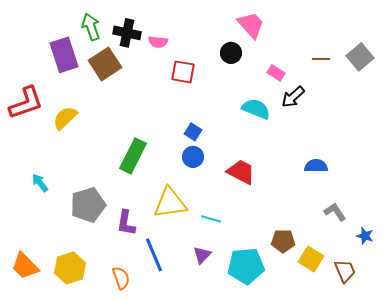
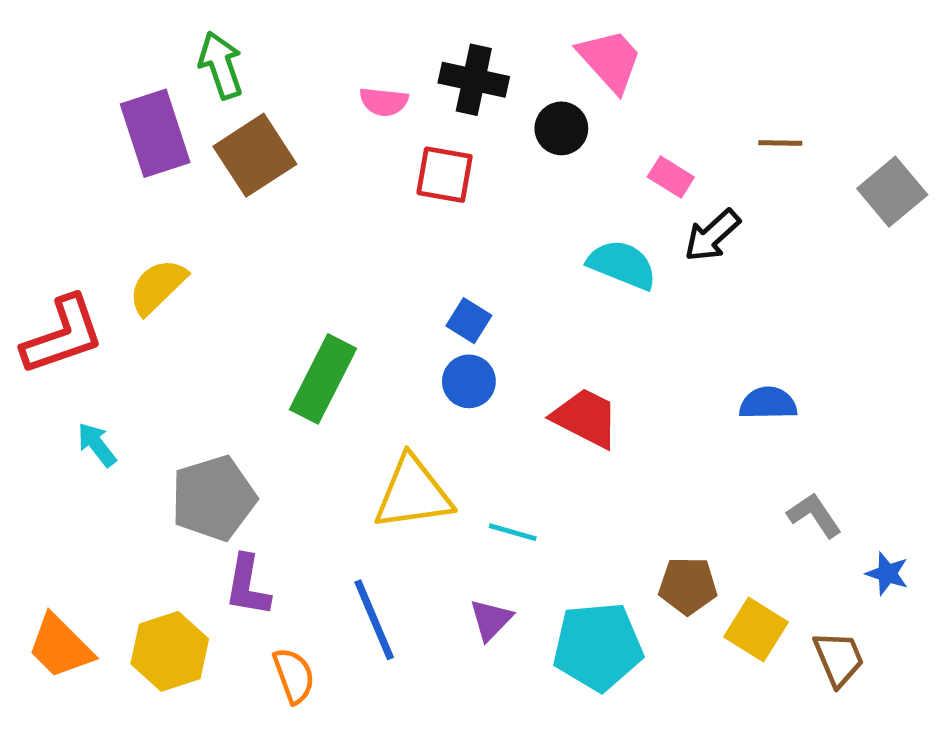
black cross: (127, 33) -> (474, 80), moved
gray square: (360, 57) -> (892, 192), moved
red L-shape: (26, 103) -> (63, 335), moved
purple L-shape: (126, 223) -> (248, 586), moved

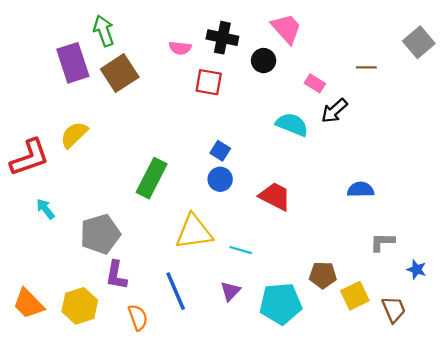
gray square: (892, 192) -> (419, 42), moved
gray L-shape: (814, 515) -> (382, 242), turned -55
yellow square: (756, 629) -> (355, 296), turned 32

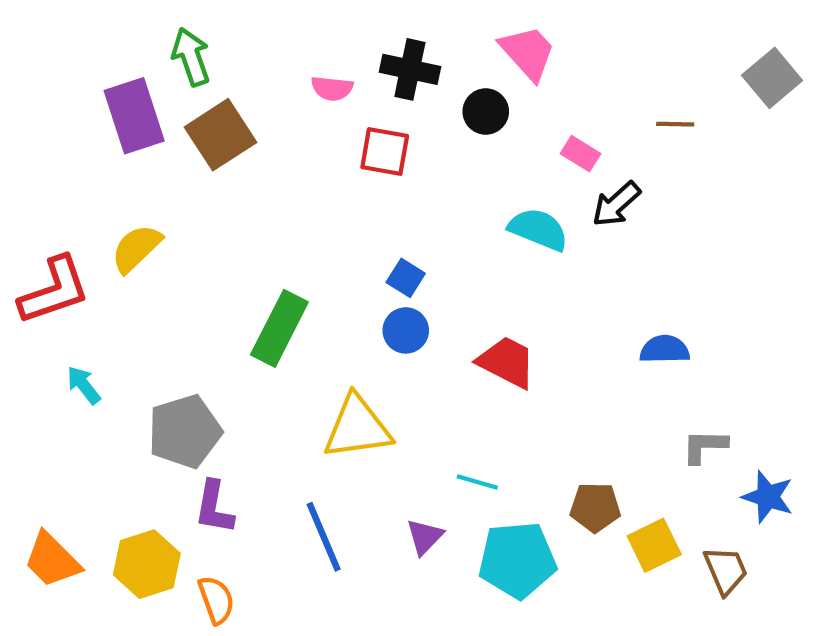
cyan line: (241, 250) -> (477, 482), moved
blue star: (417, 269) -> (768, 497), size x1.4
orange semicircle: (138, 317) -> (216, 600), moved

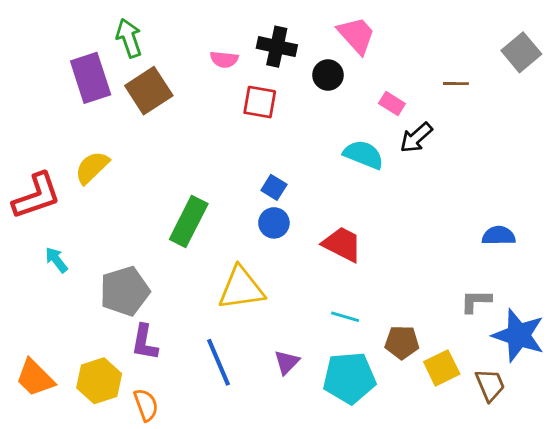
blue semicircle: (665, 349) -> (499, 236), moved
cyan line: (477, 482) -> (345, 317), moved
blue star: (768, 497) -> (519, 335), size x1.5

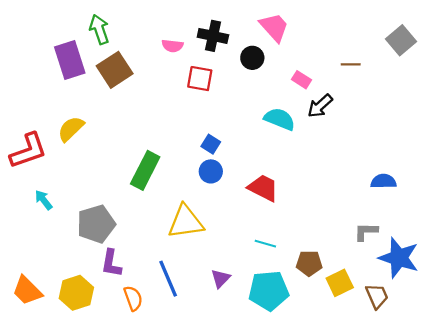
orange semicircle: (146, 405) -> (133, 298), moved

